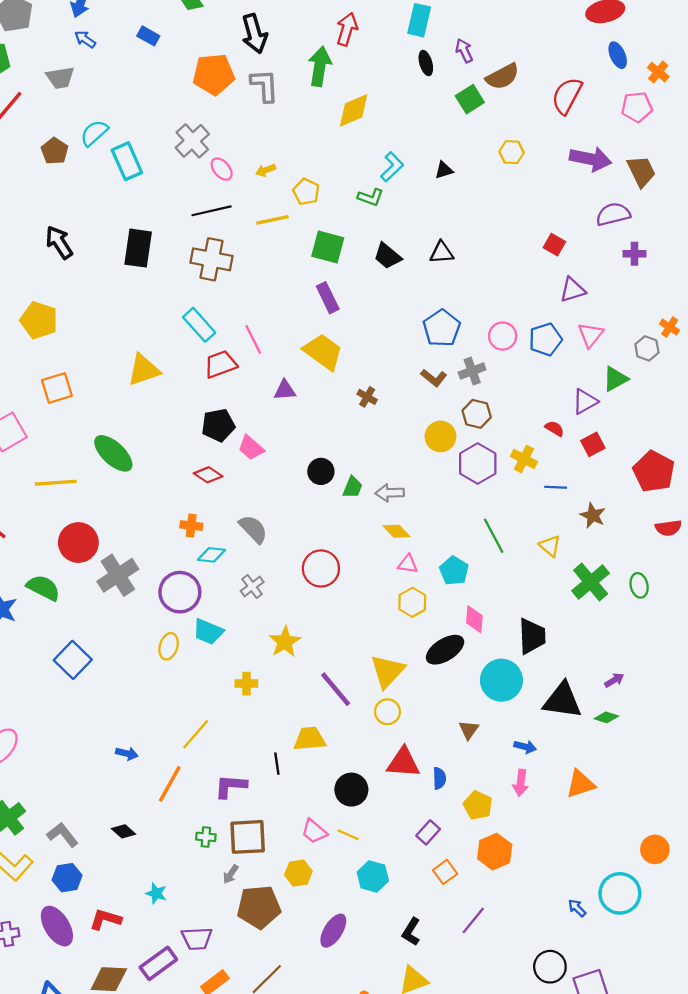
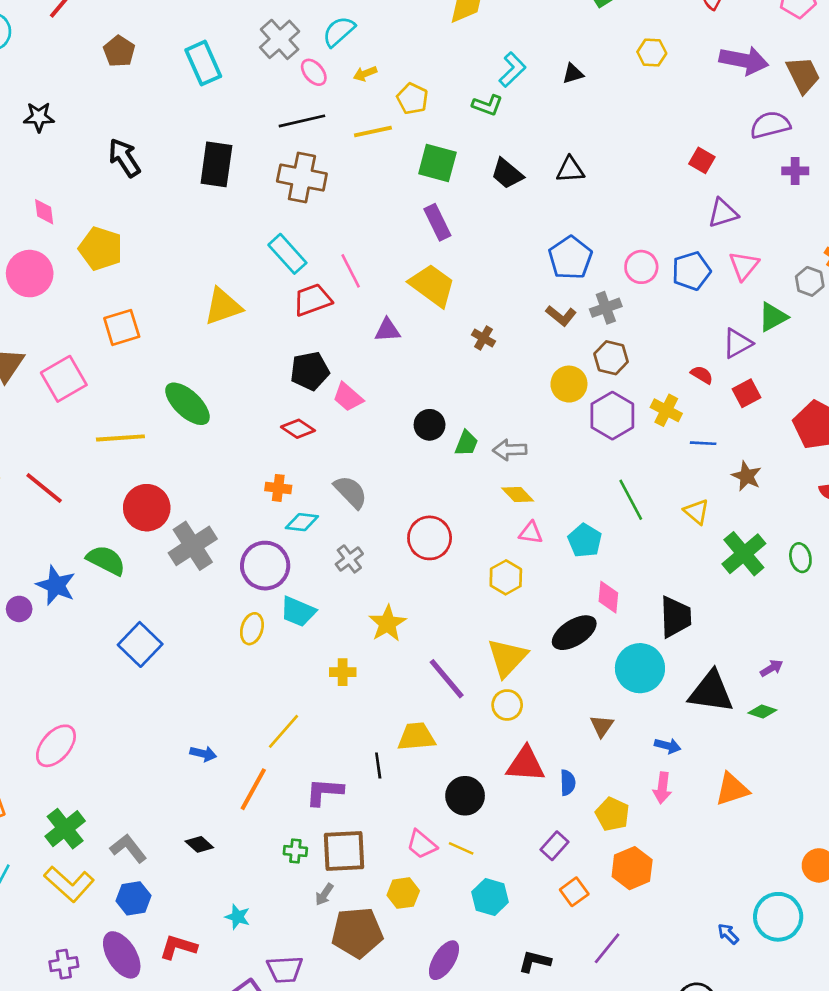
cyan semicircle: (94, 133) -> (339, 32), moved
yellow hexagon: (412, 602) -> (506, 577), moved
black L-shape: (411, 932) -> (535, 961), turned 72

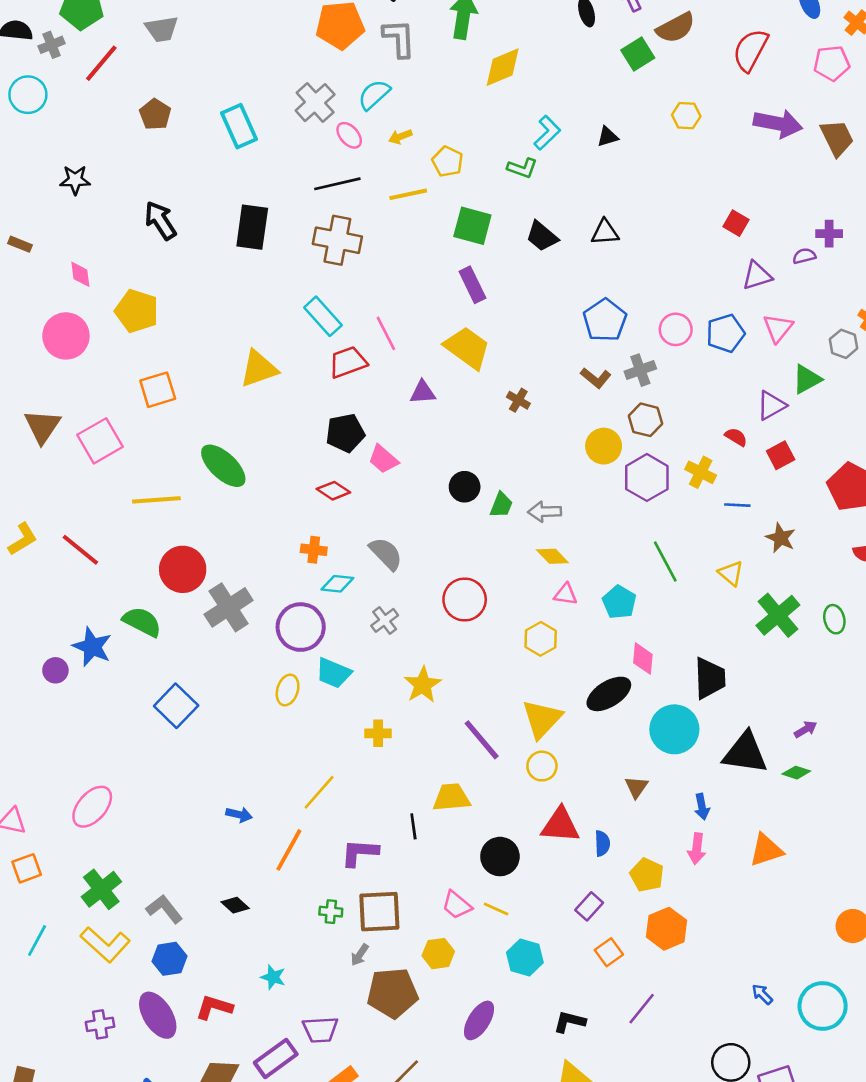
purple semicircle: (770, 125) -> (804, 256), moved, size x0.6
blue arrow: (668, 746) -> (702, 807), turned 65
cyan circle: (778, 917) -> (823, 1006), moved

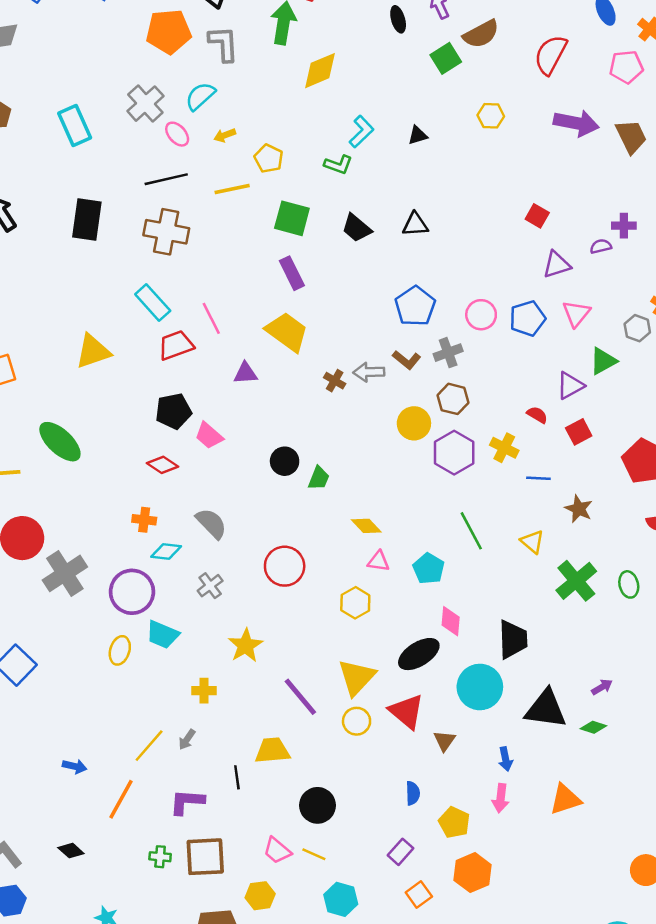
gray arrow: (545, 512) -> (369, 372), moved
red triangle: (560, 825) -> (407, 711), moved, turned 36
gray arrow: (360, 955) -> (187, 739), moved

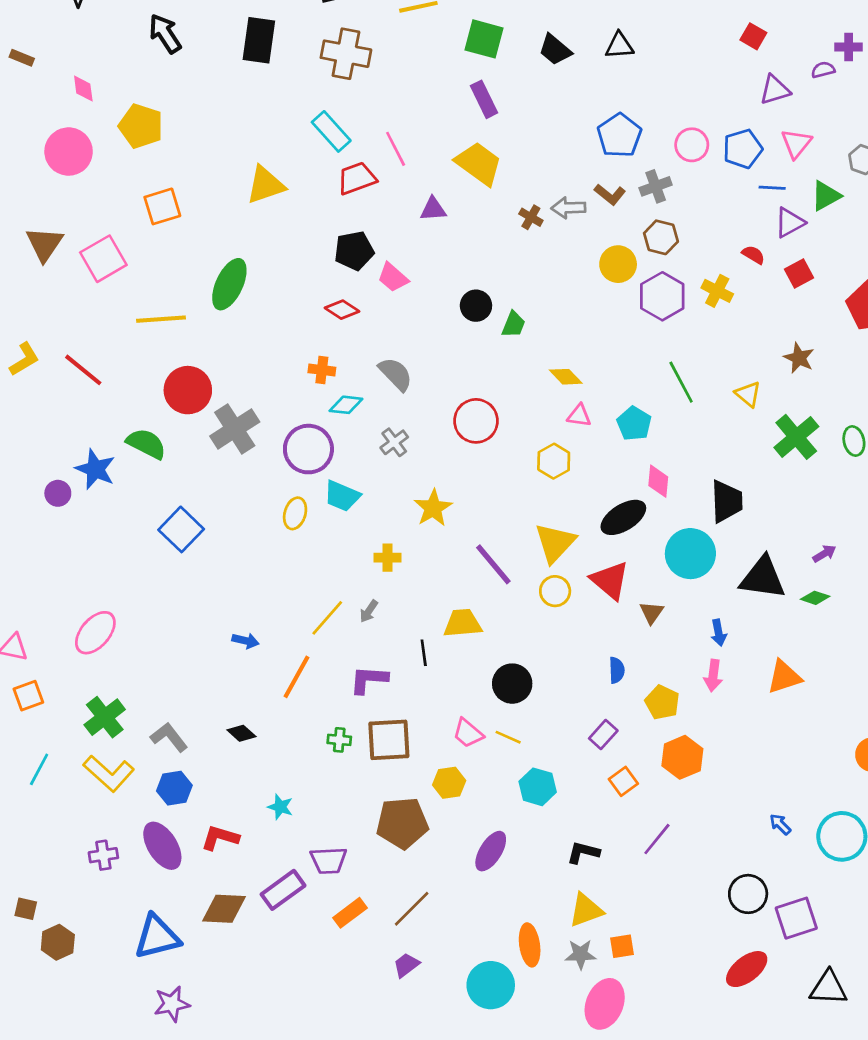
green ellipse: (60, 442) -> (229, 284), turned 72
blue line: (538, 478) -> (772, 188), moved

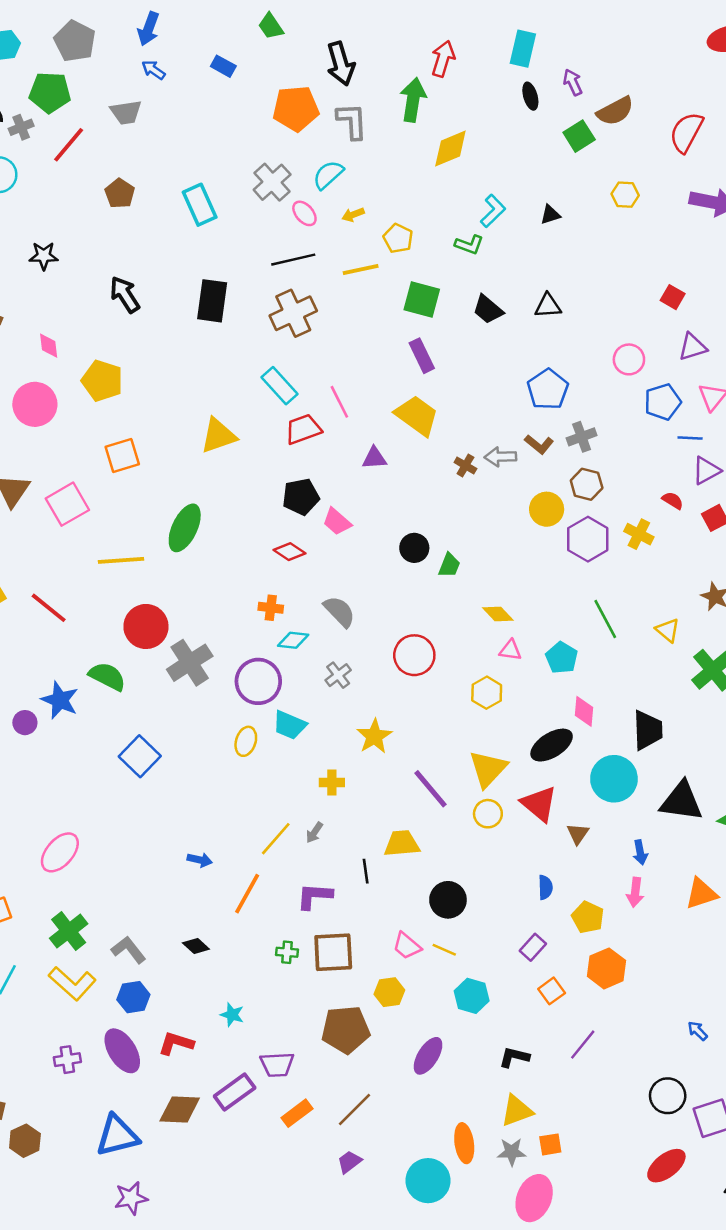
brown cross: (346, 54) -> (293, 313), turned -36
pink circle: (692, 145) -> (629, 359), moved

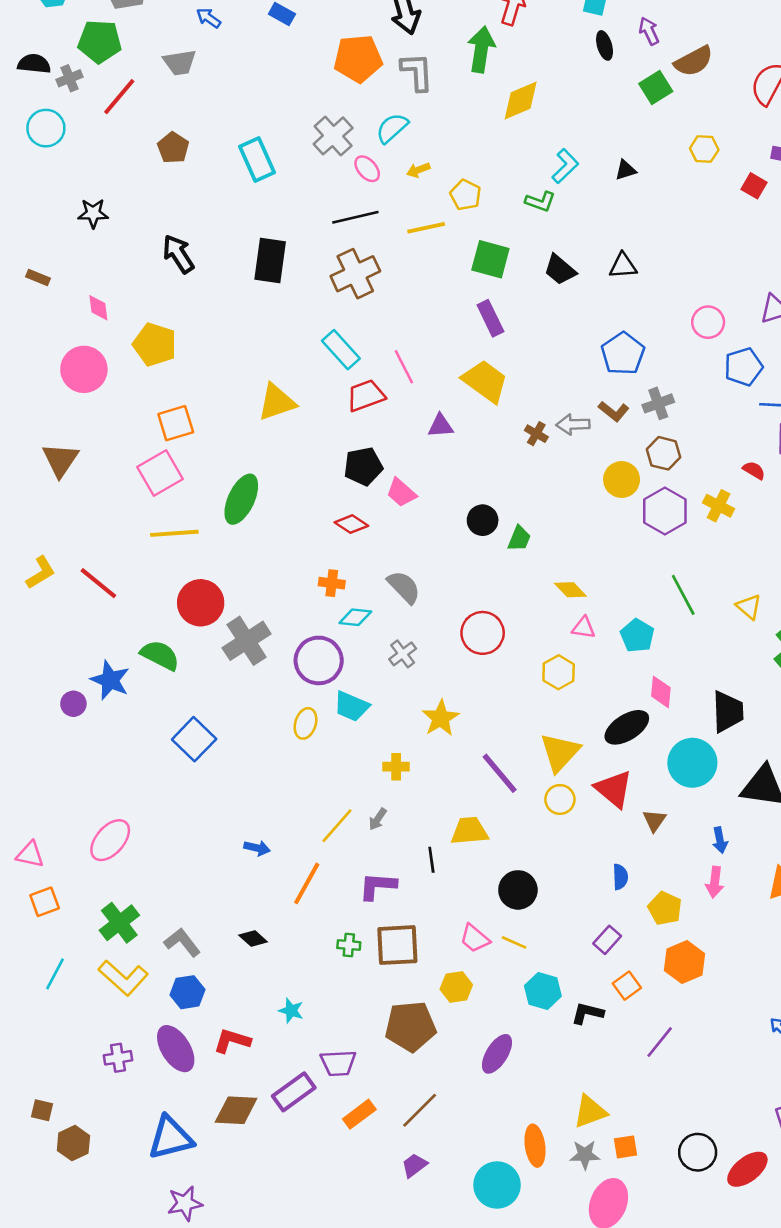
red square: (673, 297) -> (754, 186), moved
pink square: (67, 504) -> (160, 473), moved
black L-shape: (514, 1057) -> (587, 1013), moved
black circle: (668, 1096) -> (698, 1152), moved

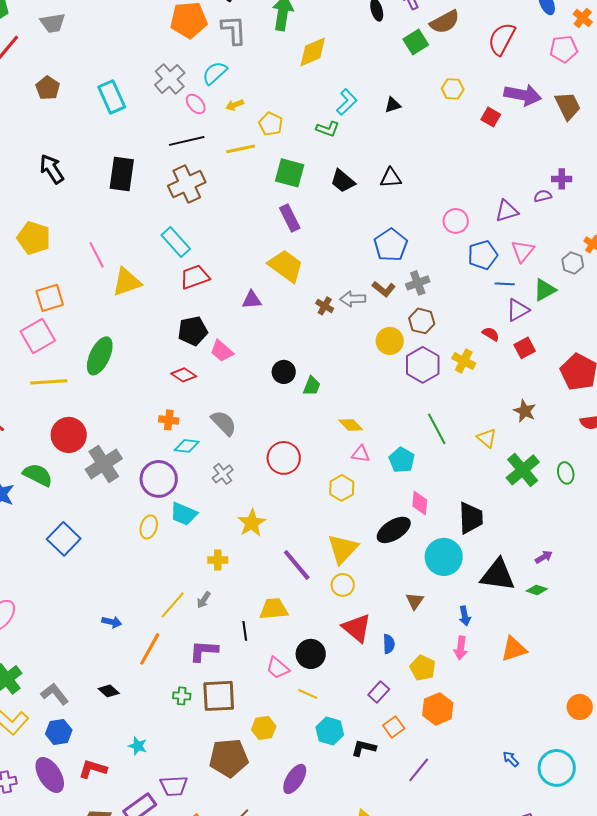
pink line: (404, 367) -> (97, 255), moved
red triangle: (614, 789) -> (357, 628), moved
pink trapezoid: (475, 938) -> (278, 668), moved

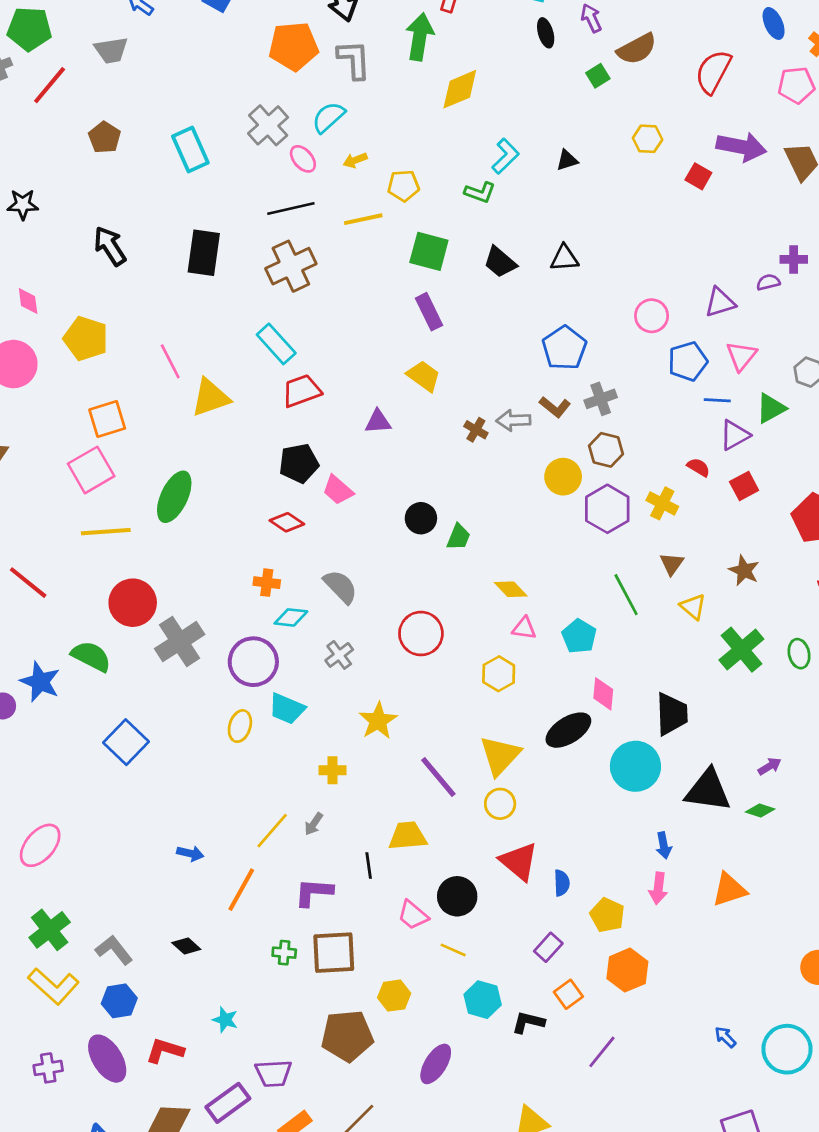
green square: (416, 42) -> (598, 76), size x0.7
yellow pentagon: (271, 124) -> (404, 186), turned -30
yellow trapezoid: (286, 266) -> (424, 376), size x0.7
brown triangle: (415, 601) -> (672, 564), moved

